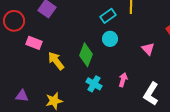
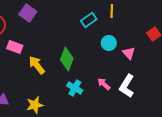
cyan circle: (110, 39) -> (109, 43), moved
pink arrow: (123, 80) -> (104, 84), turned -64
white L-shape: (151, 94) -> (127, 86), moved

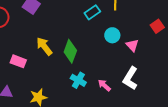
pink rectangle: (15, 47) -> (18, 61), moved
yellow arrow: (37, 65) -> (44, 46), moved
pink arrow: (104, 84) -> (104, 85), moved

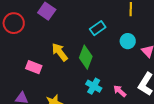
cyan rectangle: (92, 12) -> (98, 28), moved

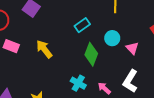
green diamond: (86, 57) -> (91, 54), moved
pink rectangle: (34, 67) -> (11, 46), moved

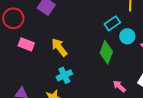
cyan rectangle: (82, 25) -> (112, 23), moved
cyan cross: (78, 83) -> (64, 75), moved, turned 35

